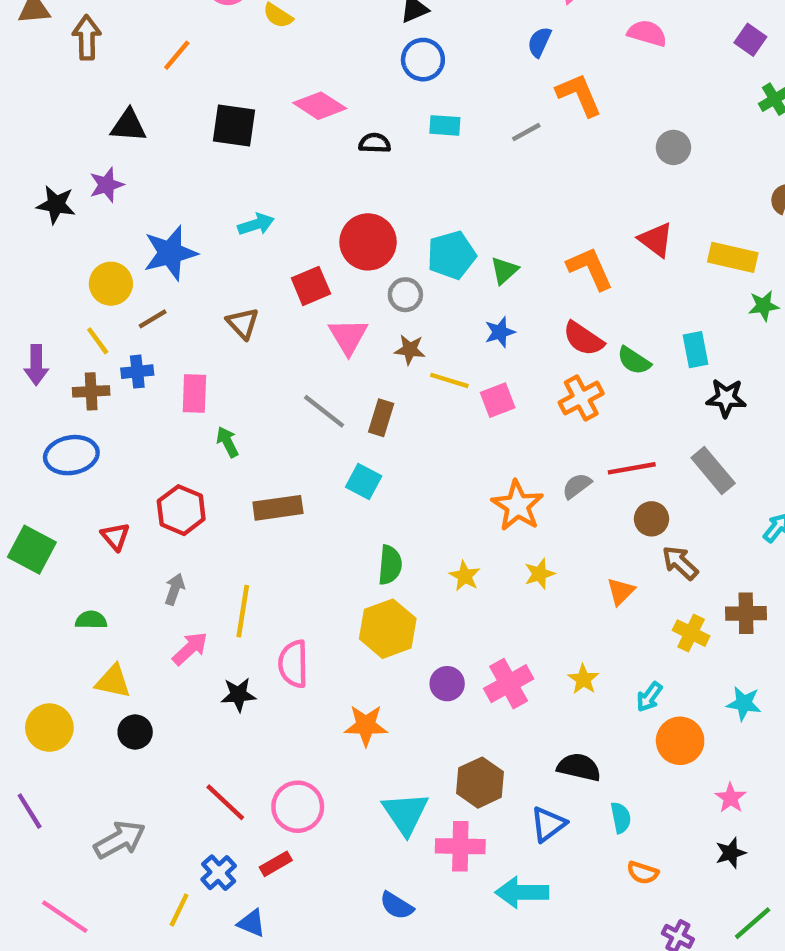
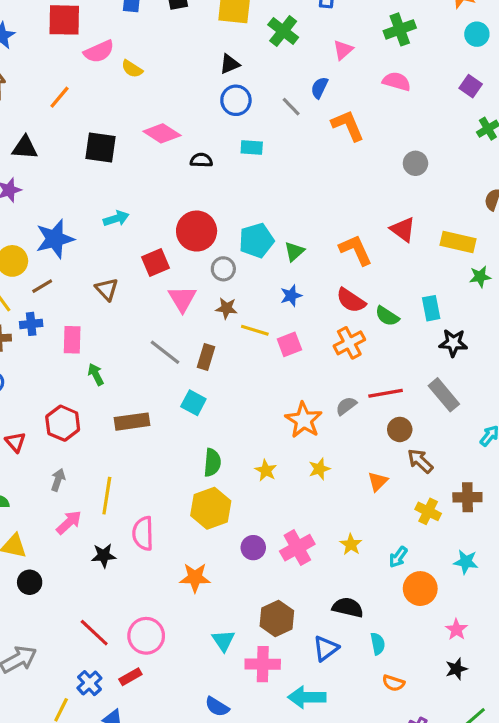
gray line: (526, 132) -> (291, 107), moved, turned 75
cyan triangle: (405, 813) -> (223, 641), size x0.7

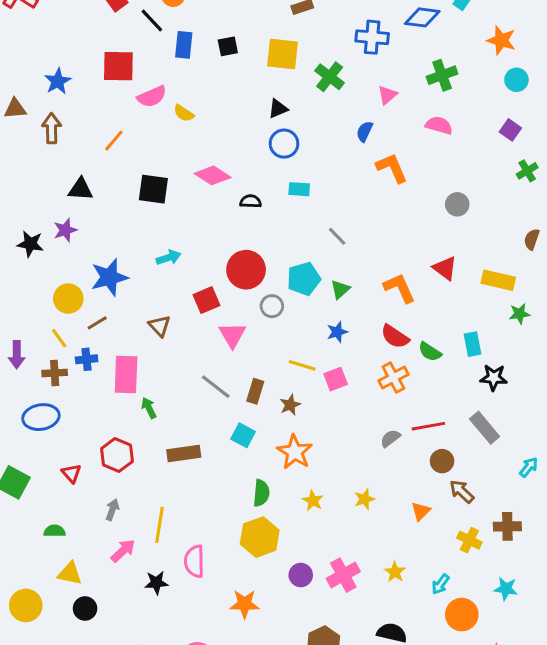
gray line: (291, 107) -> (337, 236), moved
brown star: (226, 308) -> (290, 405), moved, turned -30
pink rectangle: (72, 340) -> (126, 375), size x1.4
orange star: (304, 420) -> (295, 452), moved

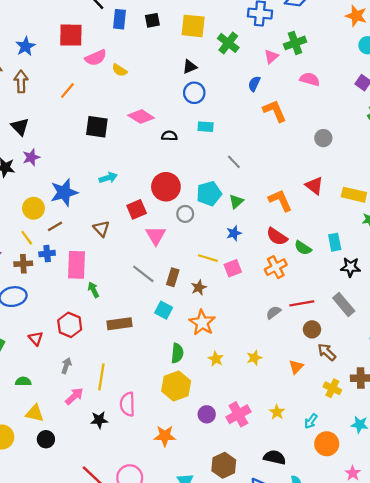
green cross: (442, 75) -> (295, 43), moved
black triangle: (80, 189) -> (20, 127), moved, turned 42

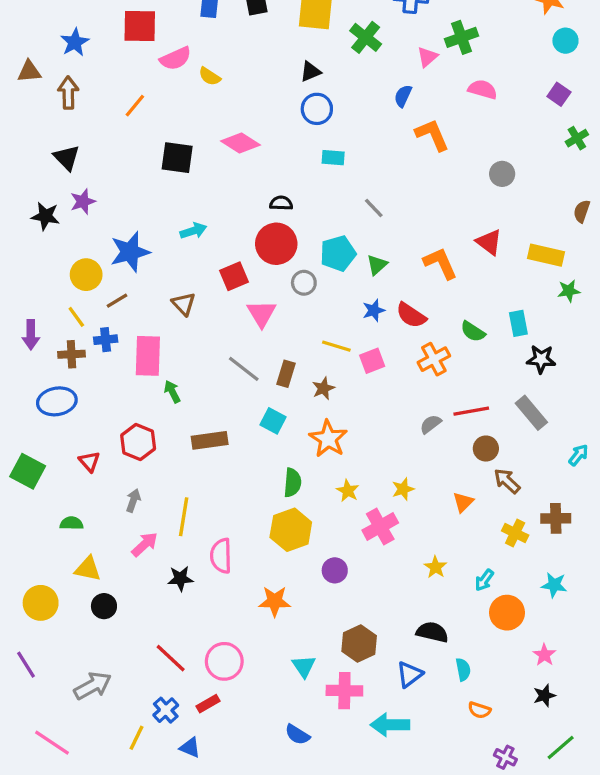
black semicircle: (169, 136) -> (281, 203), moved
red semicircle: (277, 237) -> (411, 315), moved
pink cross: (238, 414) -> (380, 527), moved

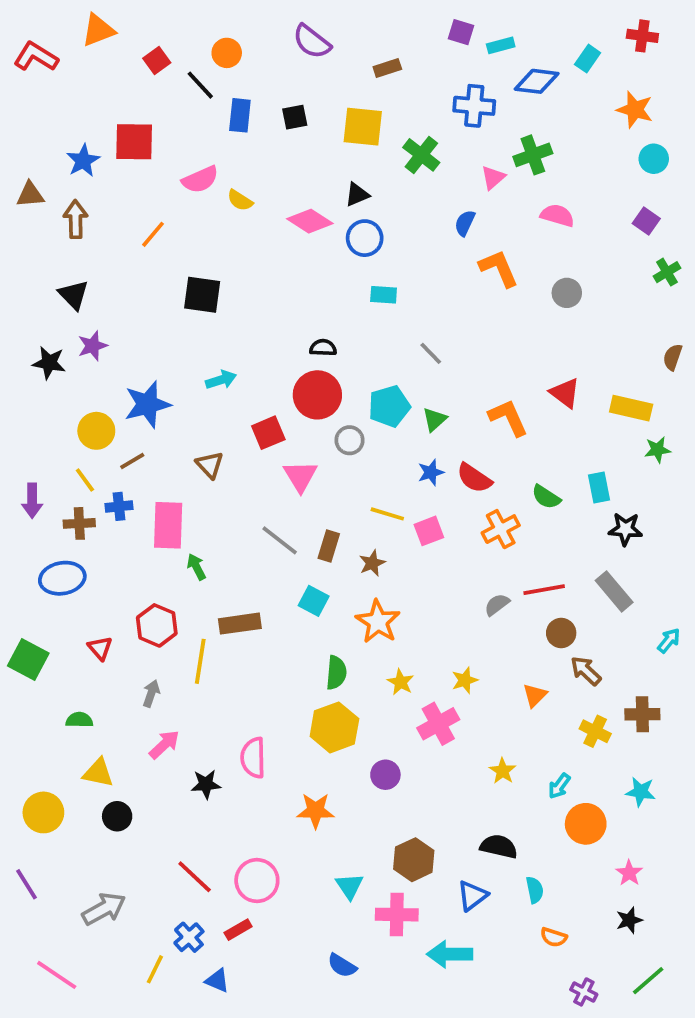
red square: (140, 26) -> (134, 142), moved
pink diamond: (240, 143) -> (310, 221), moved
gray circle: (502, 174) -> (567, 293), moved
yellow line: (184, 517) -> (200, 661), moved

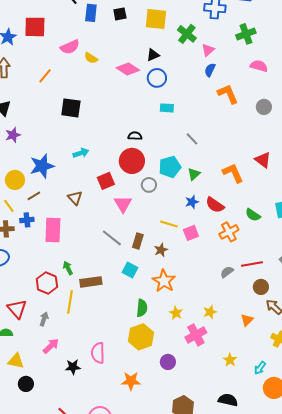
pink triangle: (493, 178) -> (208, 50), moved
green arrow: (196, 567) -> (68, 268), moved
red triangle: (100, 648) -> (17, 309), moved, size x1.5

